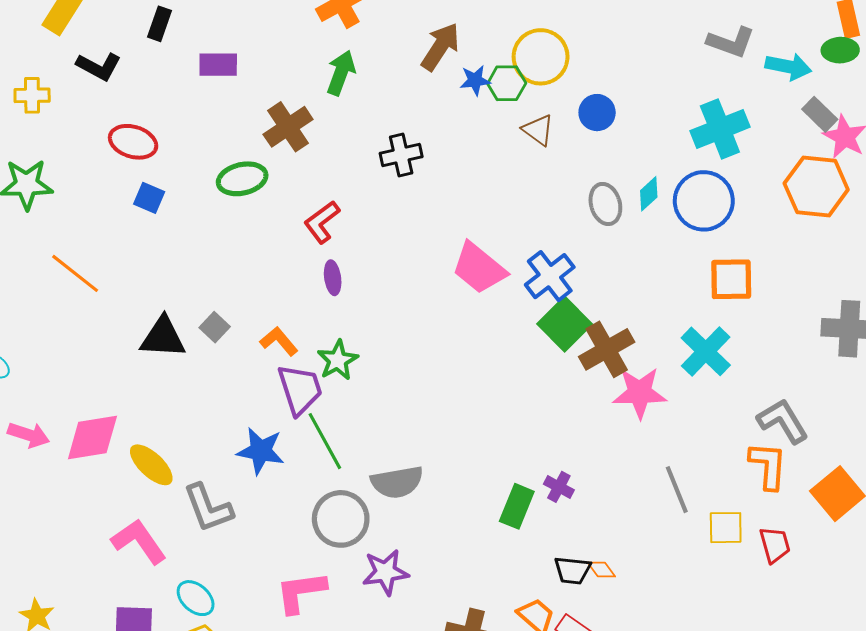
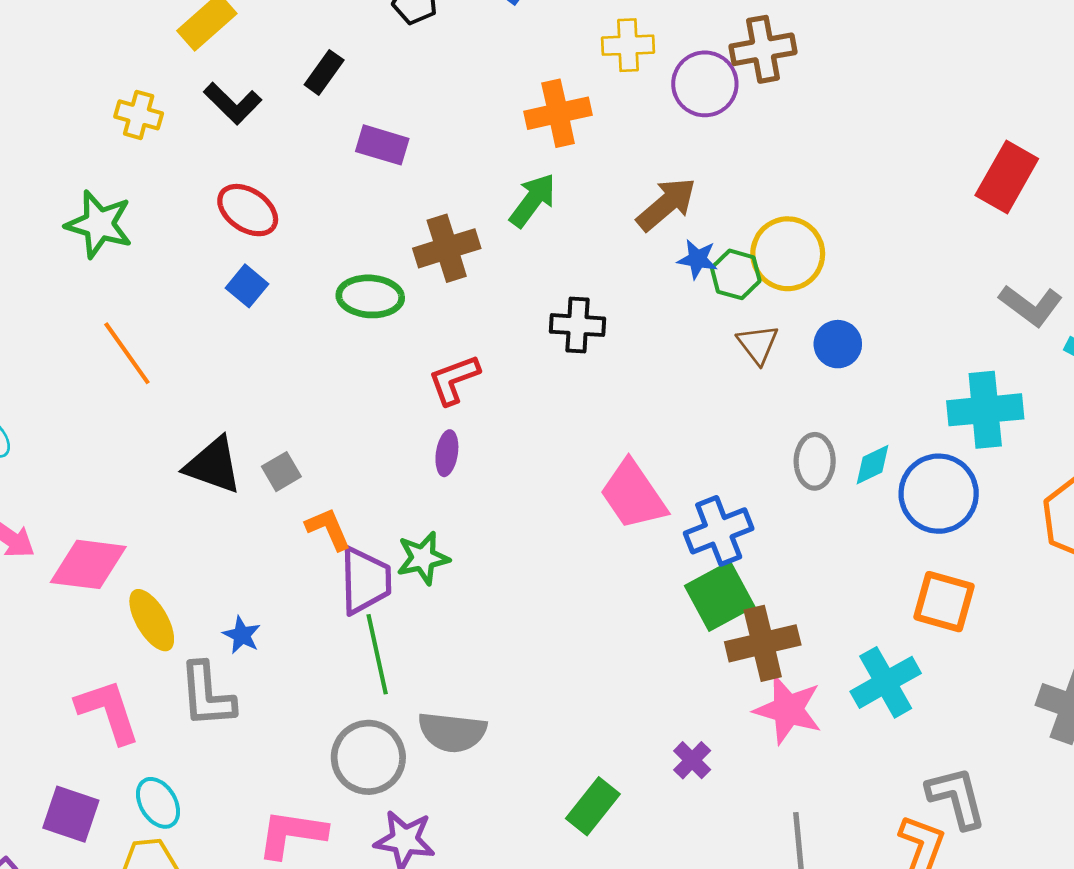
orange L-shape: (279, 341) -> (328, 529), moved
blue star: (261, 451) -> (242, 635), moved, size x0.6
purple cross: (559, 487) -> (692, 760), moved

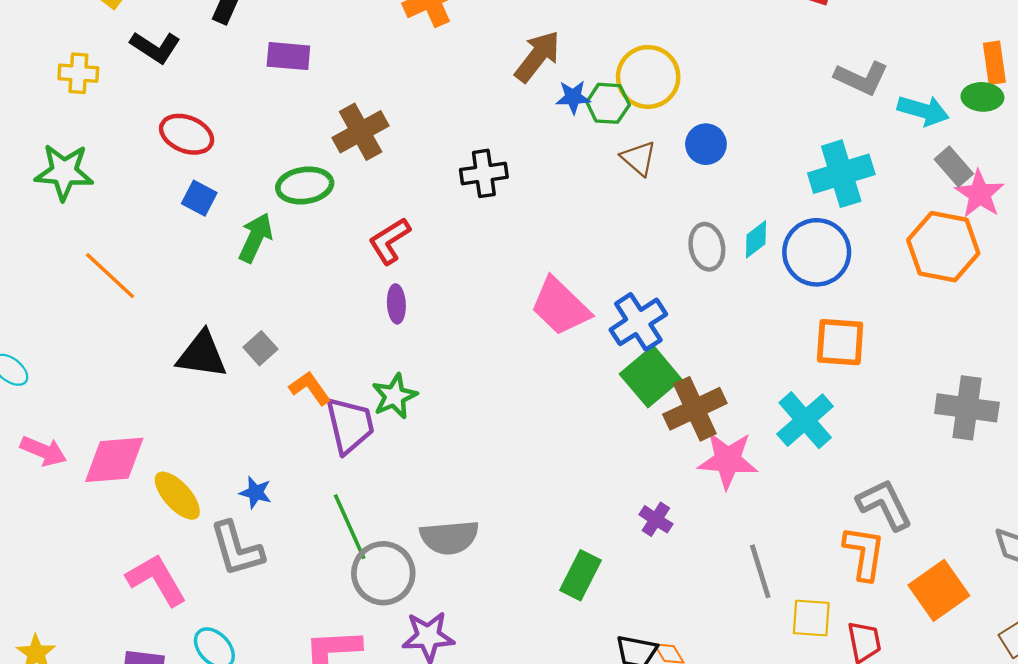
green arrow: (533, 200) -> (256, 238), moved
green line: (377, 654) -> (350, 527), moved

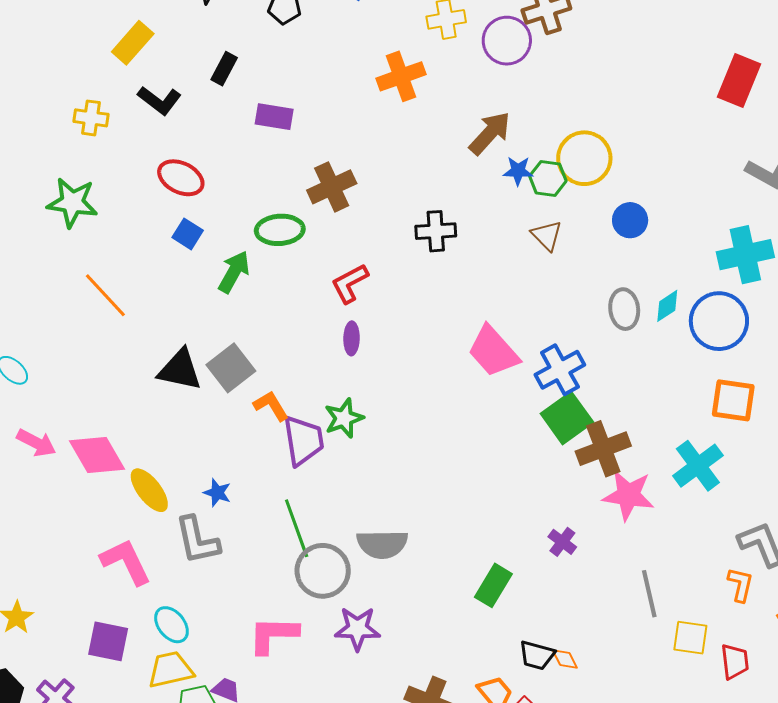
brown triangle: (639, 158) -> (547, 235), moved
gray square: (260, 348) -> (231, 368), size x1.6
pink diamond: (114, 460) -> (97, 455), turned 60
orange L-shape: (864, 553) -> (740, 585), size x0.7

